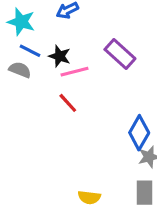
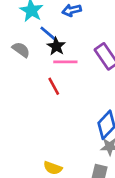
blue line: (30, 51) -> (48, 33), moved

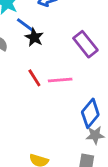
pink line: (65, 62) -> (60, 80), moved

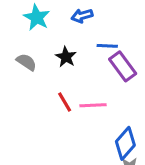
blue line: (25, 25) -> (107, 46), moved, turned -36

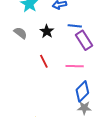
pink line: (93, 105) -> (75, 66), moved

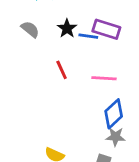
blue line: (75, 26) -> (88, 36), moved
purple rectangle: (84, 40) -> (106, 29), moved, turned -42

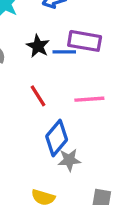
blue diamond: (114, 114) -> (57, 138), moved
gray star: (115, 137) -> (69, 160), moved

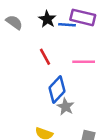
gray star: (69, 160) -> (65, 107), turned 30

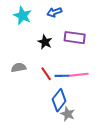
gray semicircle: (14, 22) -> (19, 68), moved, turned -40
blue line: (67, 25) -> (62, 76), moved

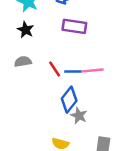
purple rectangle: (75, 38) -> (74, 26), moved
black star: (45, 42) -> (25, 30), moved

